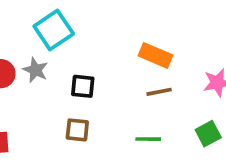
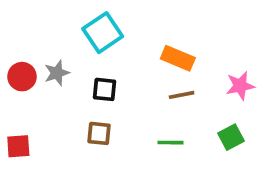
cyan square: (54, 30) -> (103, 33), moved
gray star: (35, 70) -> (57, 73), turned 30

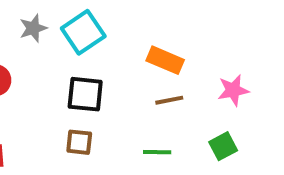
gray star: (57, 73) -> (33, 28), moved
black square: (105, 89) -> (85, 94), size x1.4

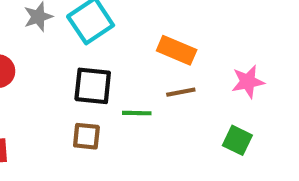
green square: (223, 146) -> (237, 140), turned -36
green line: (157, 152) -> (137, 113), moved

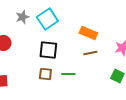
green line: (137, 113) -> (68, 74), moved

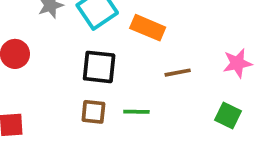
orange rectangle: (88, 33) -> (148, 28), moved

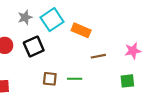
black square: (99, 67) -> (34, 46), moved, turned -30
green square: (228, 116) -> (127, 81), turned -32

